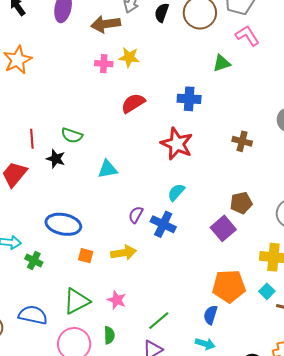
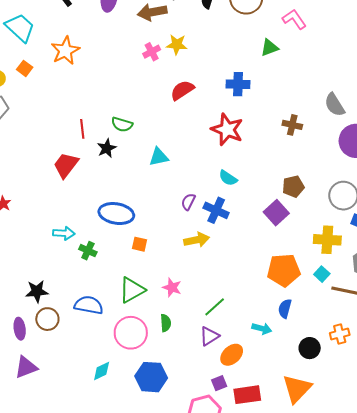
pink cross: (104, 64) -> (152, 52), turned -30
black star: (56, 159) -> (107, 148), turned 30
cyan semicircle: (176, 192) -> (228, 178), turned -96
yellow arrow: (124, 253) -> (197, 240), moved
blue semicircle: (210, 315) -> (285, 309), moved

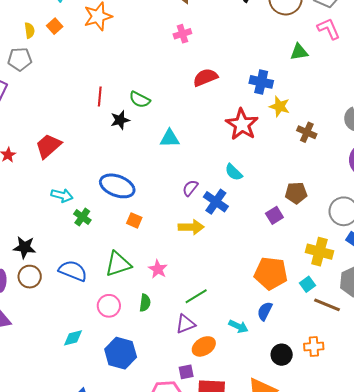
yellow star: (177, 45) -> (280, 106), moved
red trapezoid: (66, 165) -> (48, 146), moved
purple square: (276, 213) -> (274, 215), size x0.7
pink circle: (131, 333) -> (109, 306), size x0.7

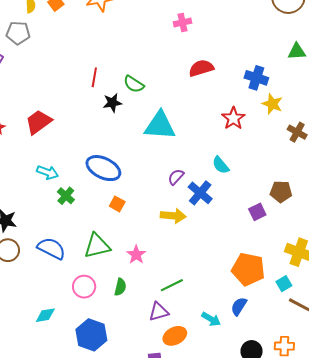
red star: (242, 124) -> (233, 118), size x0.7
cyan triangle: (170, 138) -> (160, 126), size x1.6

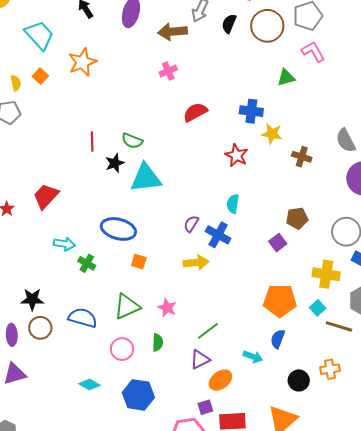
cyan triangle: (160, 126) -> (146, 178), moved
cyan semicircle: (221, 165) -> (233, 204), turned 60
cyan diamond: (45, 315) -> (89, 384), turned 50

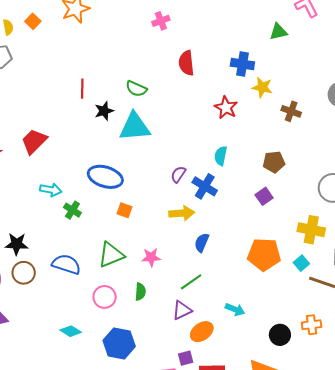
red semicircle: (195, 112) -> (186, 63), turned -70
green semicircle: (132, 141) -> (136, 89), moved
brown pentagon: (297, 218) -> (274, 162), moved
pink star: (167, 308) -> (151, 257), turned -30
blue semicircle: (278, 339) -> (202, 243), moved

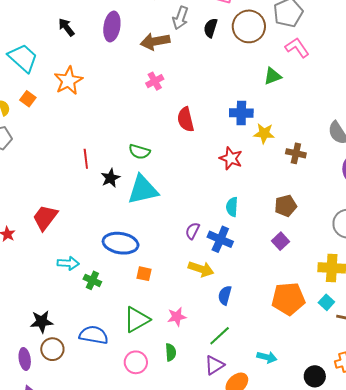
yellow arrow: (182, 213) -> (201, 269), turned 30

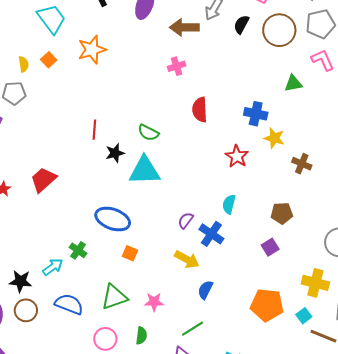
cyan arrow: (68, 263) -> (53, 267), moved, turned -50

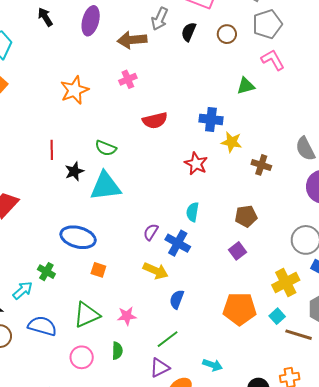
brown circle: (279, 30) -> (227, 34), size x0.6
orange star: (92, 50) -> (75, 90), moved
red semicircle: (200, 110) -> (155, 120), turned -95
yellow cross: (315, 283) -> (286, 283), turned -36

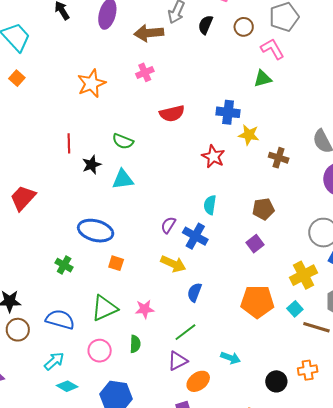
pink L-shape: (273, 60) -> (272, 49), moved
cyan triangle: (105, 186) -> (123, 179), size x0.7
cyan arrow: (23, 290) -> (54, 361), moved

